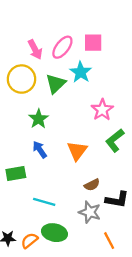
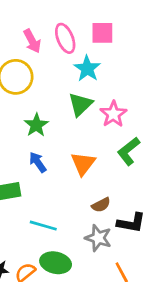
pink ellipse: (62, 47) -> (65, 38), turned -60
green triangle: (56, 84) -> (80, 104), moved

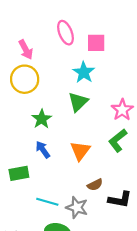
pink ellipse: (65, 38) -> (65, 33), moved
pink arrow: (32, 41) -> (26, 50), moved
pink star: (113, 114) -> (122, 110), moved
gray star: (98, 238) -> (77, 207), moved

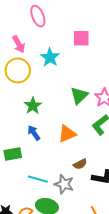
pink ellipse: (65, 33) -> (38, 16), moved
cyan star: (84, 72) -> (50, 57), moved
green triangle: (78, 102) -> (79, 96), moved
orange triangle: (80, 151) -> (67, 134), turned 30

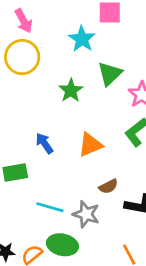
cyan star: (50, 57) -> (82, 39), moved
green triangle: (79, 96) -> (110, 74), moved
green star: (33, 106) -> (71, 90), moved

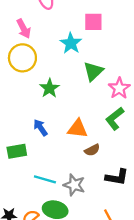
green star: (71, 90) -> (49, 88), moved
orange triangle: (90, 145) -> (78, 129), turned 30
brown semicircle: (108, 186) -> (92, 150), moved

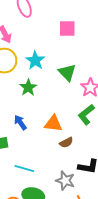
cyan star: (71, 43) -> (35, 61), moved
green triangle: (93, 71) -> (67, 73), turned -30
gray star: (74, 185) -> (65, 181), moved

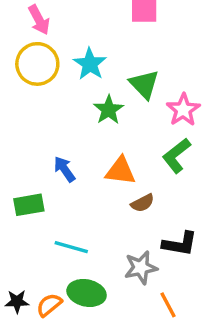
green star: (28, 88) -> (109, 110), moved
gray star: (65, 181) -> (141, 268), turned -30

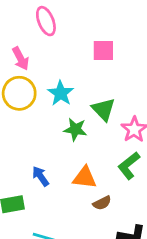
green star: (109, 110) -> (75, 129), turned -30

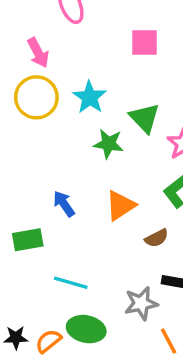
orange triangle: (85, 178) -> (121, 205), turned -40
brown semicircle: (102, 203) -> (157, 238), moved

